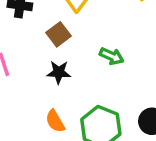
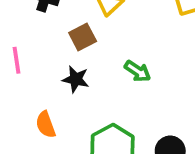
orange semicircle: (55, 121) -> (46, 125), moved

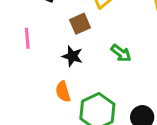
orange semicircle: (46, 125) -> (63, 92), moved

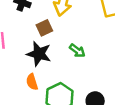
black star: (72, 56) -> (39, 54), size x1.5

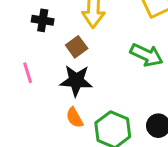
green arrow: (77, 51) -> (147, 55), moved, size x1.5

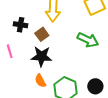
black cross: (43, 20) -> (21, 25), moved

